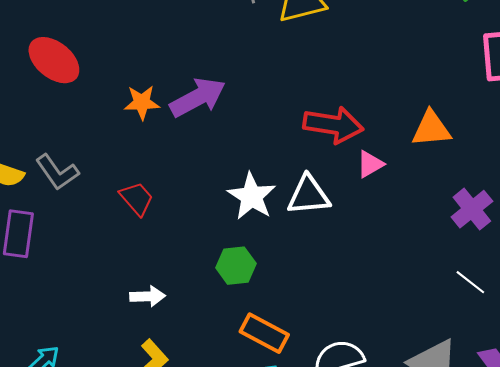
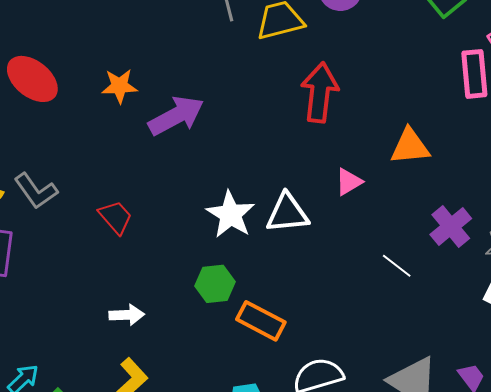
orange star: (142, 102) -> (120, 86), moved
red arrow: (333, 125) -> (320, 92), moved, turned -92
white line: (470, 282) -> (397, 266), moved
orange rectangle: (264, 333) -> (261, 321), moved

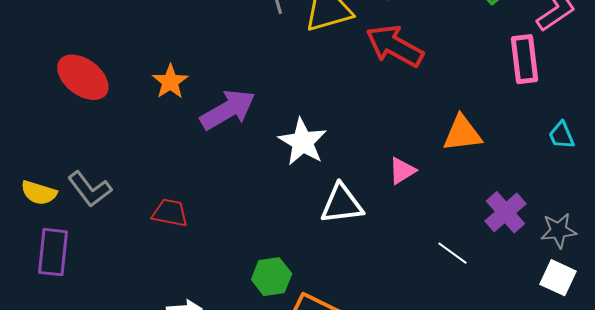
orange star: (120, 86) -> (170, 82), turned -30
red arrow: (320, 92) -> (395, 46), moved, turned -66
white star: (230, 214) -> (303, 142), moved
red trapezoid: (115, 217) -> (170, 213), turned -36

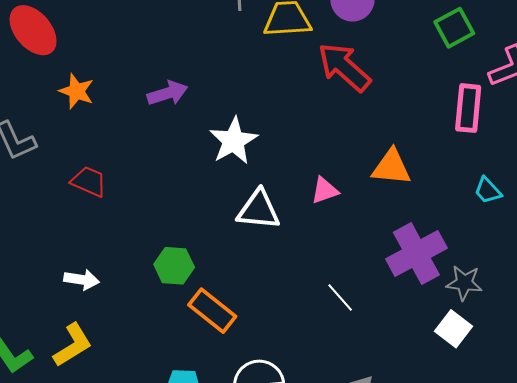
orange star: (170, 82) -> (77, 91), moved, turned -30
purple arrow: (228, 110) -> (167, 93), size x0.7
cyan trapezoid: (562, 135) -> (488, 190), turned -32
purple cross: (506, 212) -> (416, 254), size x1.4
white line: (453, 253) -> (340, 298), moved

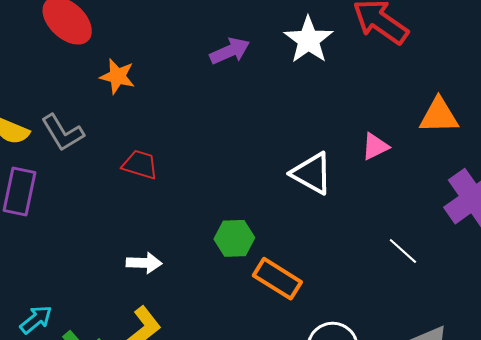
purple arrow: (167, 93) -> (230, 51), moved
white star: (234, 141) -> (309, 40), moved
white triangle: (258, 210) -> (312, 173), turned 30

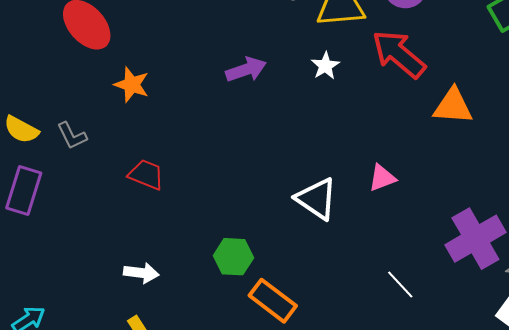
white star: (309, 40) -> (325, 66), size x0.6
orange triangle: (439, 116) -> (453, 106), moved
gray L-shape: (63, 133) -> (72, 136), size x0.7

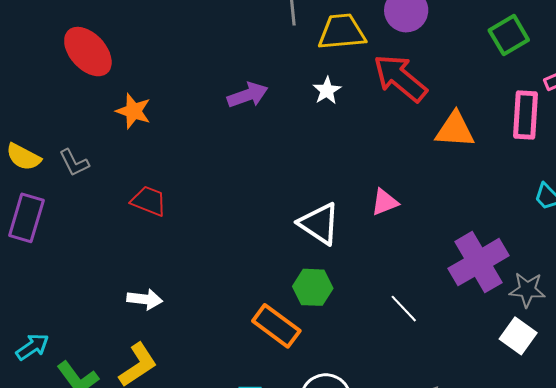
green hexagon: (233, 257) -> (313, 287), moved

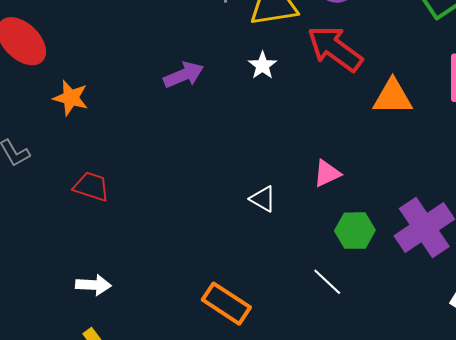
white triangle: (319, 224) -> (263, 199), size x0.6
green hexagon: (313, 287) -> (355, 231), moved
white line: (404, 309) -> (327, 282), moved

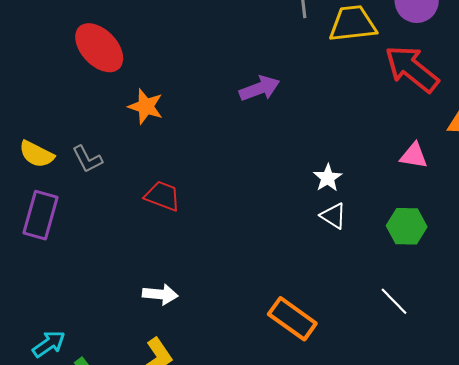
white star: (263, 65) -> (328, 178), moved
pink triangle: (327, 173) -> (414, 156), moved, turned 32
green hexagon: (355, 231) -> (407, 226), moved

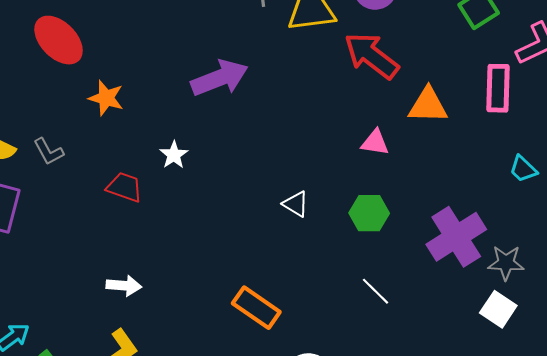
purple arrow: (260, 88) -> (220, 78), size x1.4
white star: (328, 178) -> (174, 155), moved
white line: (394, 301) -> (376, 291), moved

